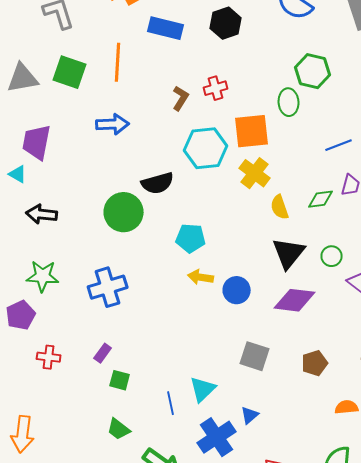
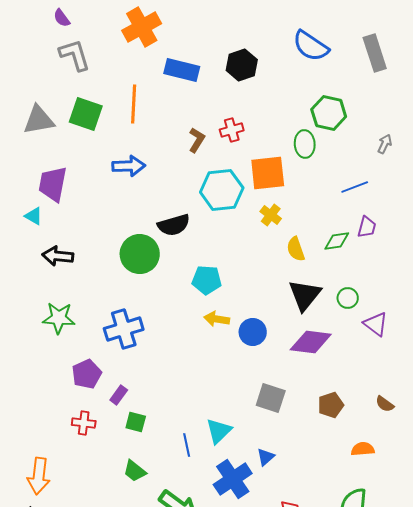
yellow cross: (255, 173) -> (271, 215), size x0.7
purple pentagon: (21, 315) -> (87, 374), moved
red cross: (49, 357) -> (84, 423), moved

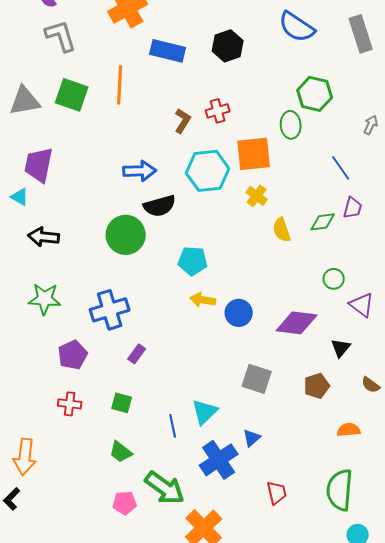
blue arrow: (129, 166) -> (140, 171), moved
blue line: (355, 187) -> (341, 168), turned 76
black triangle: (305, 295) -> (341, 348), moved, size x0.6
purple rectangle: (119, 395) -> (137, 354), moved

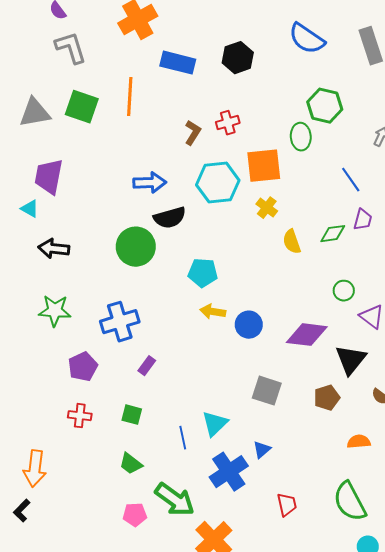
black triangle: (341, 348) -> (351, 360), size x1.6
green semicircle: (340, 490) -> (350, 502), turned -33

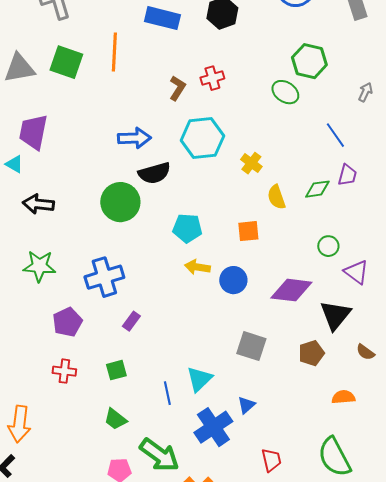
green ellipse: (301, 137) -> (285, 92), turned -52
orange square: (264, 166) -> (248, 231), moved, size x0.6
green square: (132, 415) -> (116, 370), turned -30

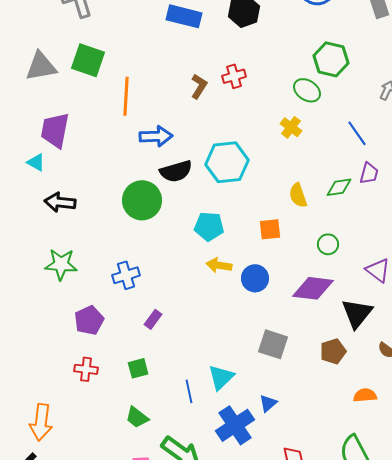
orange line: (114, 52) -> (126, 96), moved
cyan hexagon: (202, 138) -> (227, 162), moved
yellow cross: (251, 163) -> (291, 127), moved
green circle: (328, 246) -> (328, 244), moved
blue cross: (104, 277) -> (126, 275), size x0.7

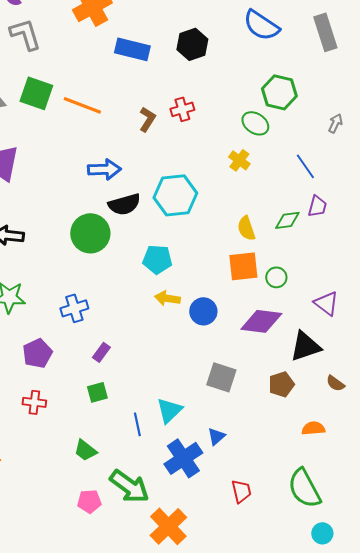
orange line: (126, 96) -> (82, 105), moved, turned -72
orange square: (270, 229) -> (243, 266), moved, size x1.4
black triangle: (357, 313) -> (305, 346), turned 32
green square: (138, 368) -> (97, 392), moved

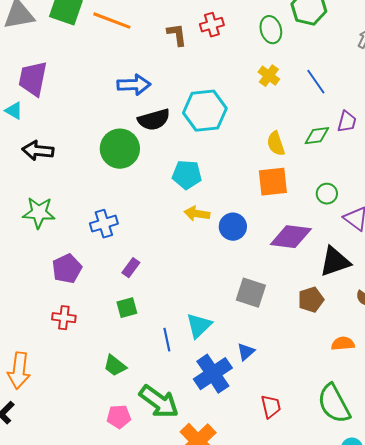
brown L-shape: (147, 119) -> (177, 35), turned -40
green ellipse: (255, 123) -> (271, 30), moved, turned 40
blue line: (305, 166) -> (316, 82), moved
green circle: (276, 277) -> (327, 194), moved

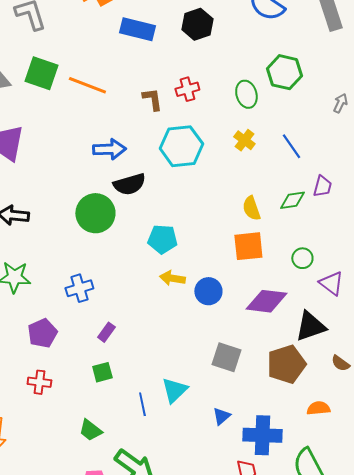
cyan hexagon: (205, 111) -> (181, 146), moved
brown pentagon: (311, 300) -> (286, 364), size x1.5
blue cross: (213, 374) -> (262, 435), moved, turned 36

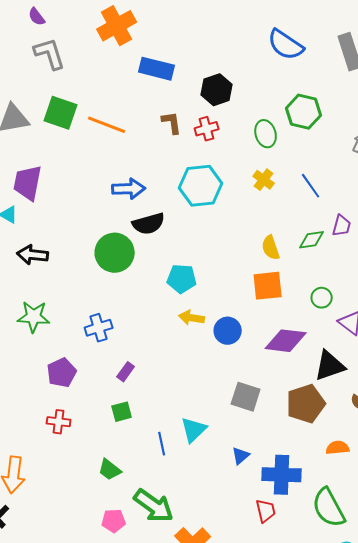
black hexagon: (197, 24) -> (217, 90), moved
brown L-shape: (152, 99) -> (172, 123), moved

